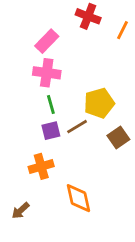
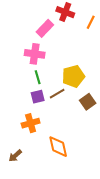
pink rectangle: (47, 41) -> (45, 28), moved

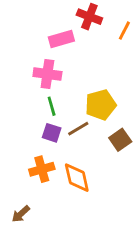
pink rectangle: (45, 28) -> (61, 39), turned 30
purple square: (38, 97) -> (52, 133), turned 32
orange diamond: (58, 147) -> (77, 178), moved

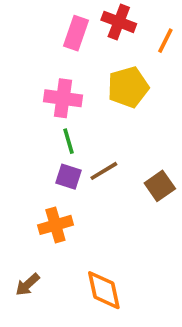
pink rectangle: (61, 39) -> (76, 33), moved, turned -55
yellow pentagon: (101, 105) -> (128, 87), moved
orange diamond: (77, 178) -> (104, 290), moved

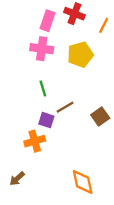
pink cross: (63, 98) -> (42, 49), moved
purple square: (69, 177) -> (46, 120), moved
orange diamond: (104, 290) -> (83, 182), moved

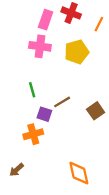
green line: (43, 88) -> (32, 90), moved

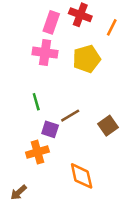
orange diamond: (79, 173) -> (82, 176), moved

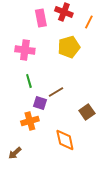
pink rectangle: (51, 22) -> (41, 18), turned -30
pink cross: (45, 53) -> (25, 50), moved
brown square: (108, 126) -> (87, 112), moved

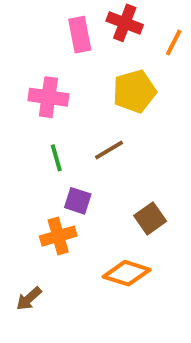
brown line: (56, 92) -> (109, 150), moved
brown square: (87, 112) -> (150, 218), moved
orange diamond: (65, 140) -> (127, 273), turned -60

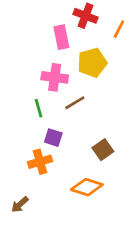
pink rectangle: (80, 35) -> (61, 37), moved
pink cross: (48, 97) -> (55, 77), moved

